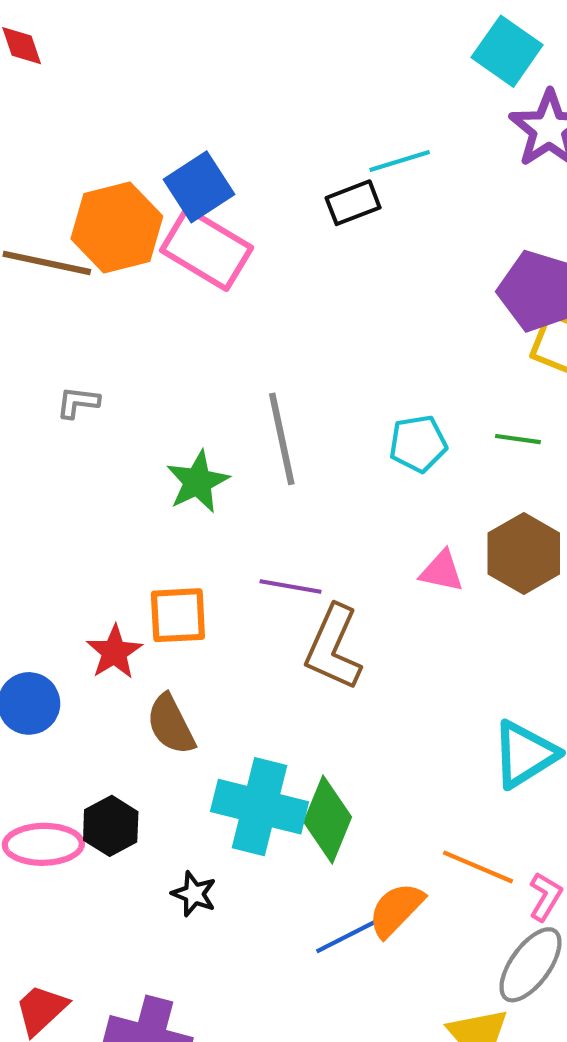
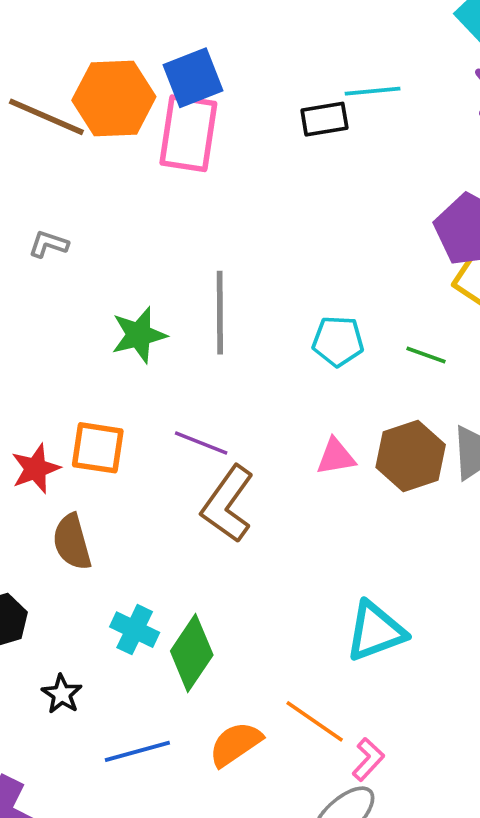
pink rectangle: (207, 249) -> (188, 133), turned 56
pink triangle: (442, 571) -> (336, 457), turned -33
cyan cross: (260, 807) -> (135, 630), size x0.6
blue line: (350, 935) -> (137, 751), moved

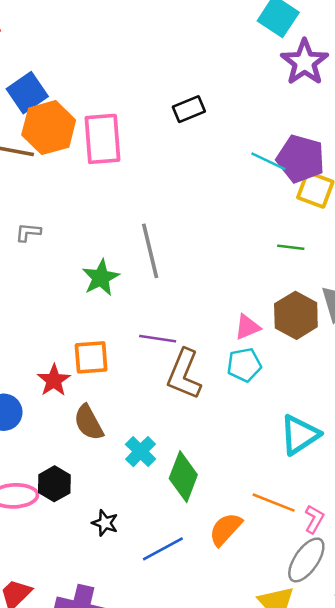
blue square: (193, 78) -> (27, 93), moved
cyan line: (373, 91) -> (268, 161), moved, turned 44
cyan pentagon: (338, 341) -> (244, 365), moved
cyan cross: (135, 630) -> (141, 452), moved, turned 32

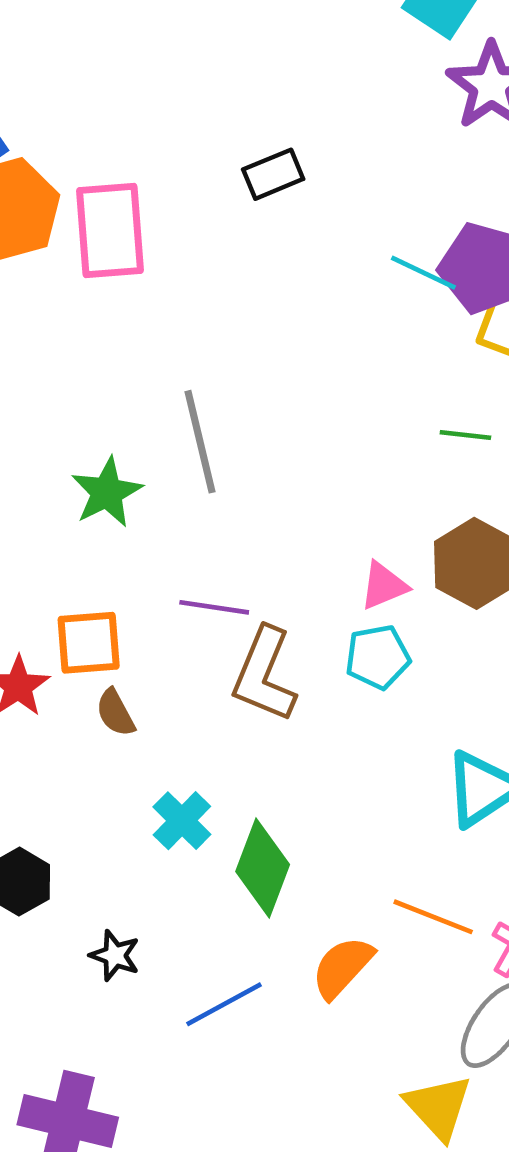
brown semicircle: (89, 423) -> (115, 713), moved, size x0.7

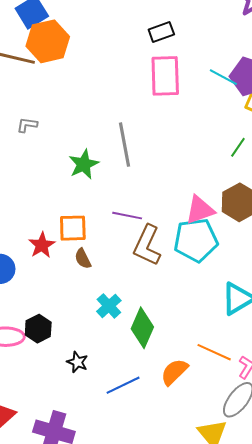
pink rectangle: (110, 231) -> (165, 76), moved
green line: (465, 435) -> (238, 147), turned -65
pink triangle: (384, 586) -> (200, 210), size x1.4
cyan pentagon: (378, 657) -> (196, 240), size x1.6

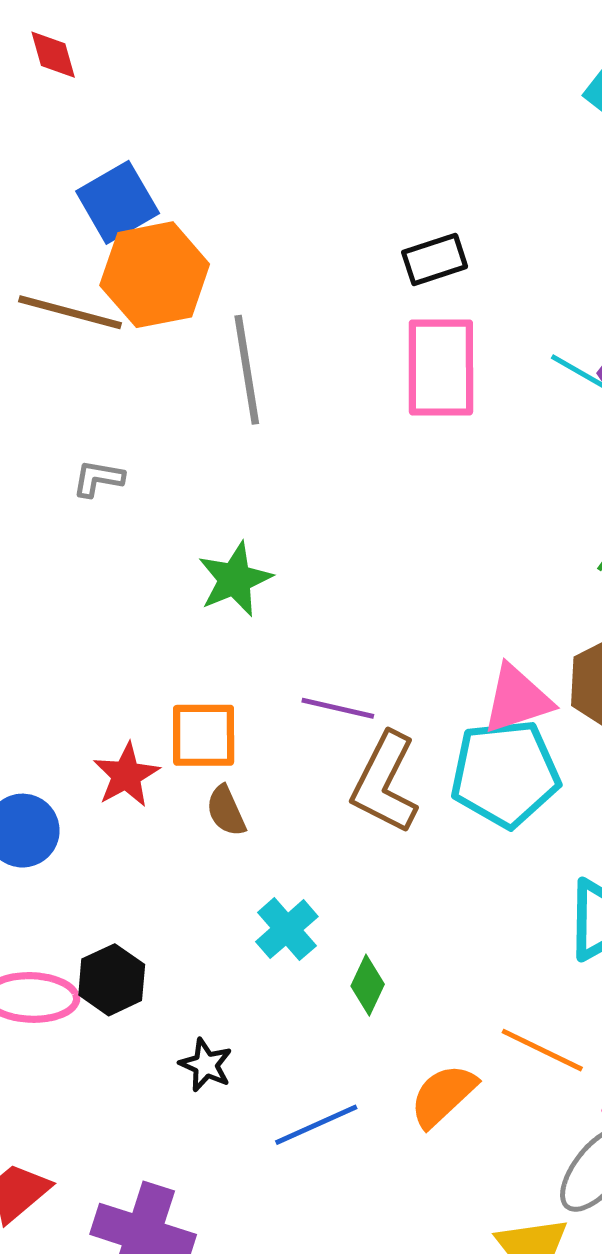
gray line: (125, 145) -> (247, 370), moved
green diamond: (142, 328) -> (368, 985), size x0.6

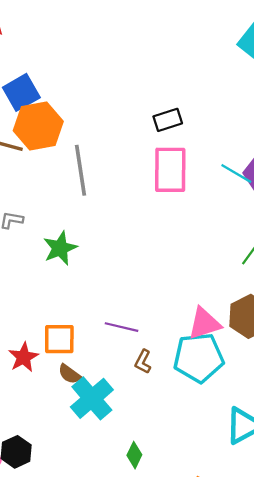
green star: (235, 579) -> (60, 248), moved
brown L-shape: (385, 783) -> (143, 362), size x0.5
brown semicircle: (226, 811) -> (69, 374), turned -30
cyan cross: (287, 929) -> (92, 398), moved, size x1.5

